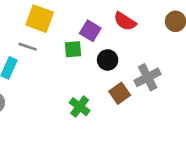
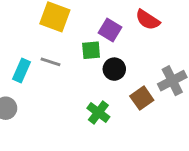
gray line: (28, 47) -> (51, 62), moved
black circle: (108, 60) -> (114, 69), moved

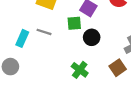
brown square: (142, 98) -> (118, 68), moved

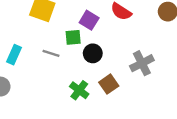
gray line: (44, 32) -> (51, 53), moved
brown square: (118, 68) -> (109, 84), moved

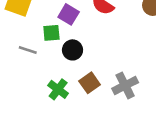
gray cross: (142, 63) -> (125, 85), moved

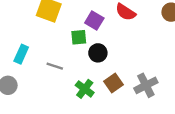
gray line: (28, 50) -> (55, 66), moved

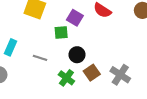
black circle: (98, 53) -> (77, 55), moved
gray cross: (146, 85) -> (120, 75), turned -30

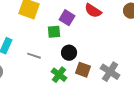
brown square: (92, 73) -> (83, 70), turned -35

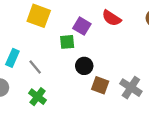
gray line: (34, 56) -> (35, 67), moved, turned 32
green cross: (59, 75) -> (38, 97), moved

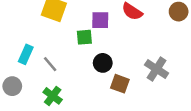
purple square: (82, 26) -> (100, 20), turned -30
gray cross: (131, 88) -> (157, 69), moved

